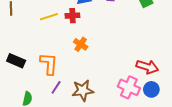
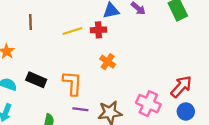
red arrow: (147, 67) -> (181, 87), turned -65
purple line: (56, 87) -> (80, 109), turned 64
pink cross: (129, 87) -> (148, 104), moved

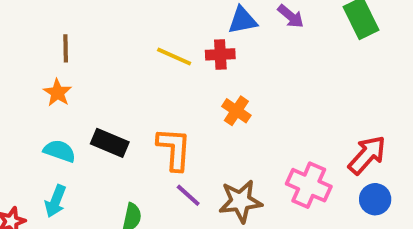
brown line: (31, 22) -> (66, 48), moved
yellow line: (72, 31) -> (174, 56), turned 42
purple line: (80, 109) -> (188, 195), turned 35

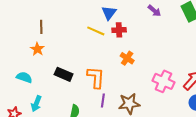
blue triangle: (242, 20) -> (109, 13), moved, turned -42
cyan semicircle: (59, 151) -> (24, 77), moved
pink cross: (309, 185) -> (163, 81), moved
purple line: (188, 195) -> (103, 101), turned 56

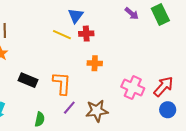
purple arrow: (154, 11) -> (132, 13), moved
orange cross: (127, 58) -> (95, 63), turned -32
purple line: (103, 101) -> (69, 108), turned 32

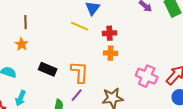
red cross: (86, 34) -> (110, 33), moved
purple line: (69, 108) -> (77, 95), moved

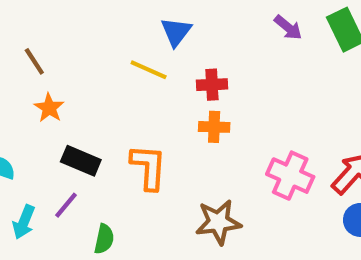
brown line: (26, 22) -> (34, 61), turned -32
orange star: (22, 44) -> (49, 108), moved
purple line: (77, 95) -> (66, 205), moved

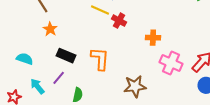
red cross: (212, 85) -> (119, 21), moved, turned 32
orange cross: (214, 127) -> (153, 38), moved
cyan arrow: (24, 222) -> (37, 86), turned 119

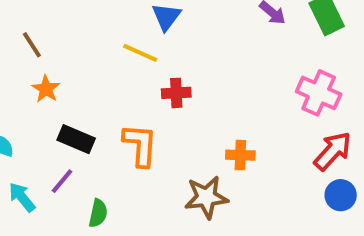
red cross: (119, 21) -> (176, 93), moved, turned -32
orange cross: (153, 38) -> (240, 155), moved
pink cross: (171, 63) -> (319, 93), moved

